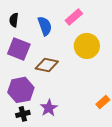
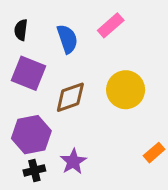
yellow circle: (87, 46) -> (126, 90), moved
brown diamond: (47, 65) -> (70, 97), turned -30

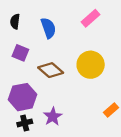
pink rectangle: (111, 25) -> (91, 18), moved
purple square: (28, 73) -> (20, 53), size x0.7
brown diamond: (70, 97) -> (51, 70), turned 60

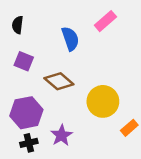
blue semicircle: (48, 28) -> (70, 39), moved
yellow circle: (91, 65) -> (103, 101), moved

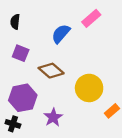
blue semicircle: (70, 39) -> (61, 34), turned -120
black cross: (29, 143) -> (13, 124), moved, turned 32

